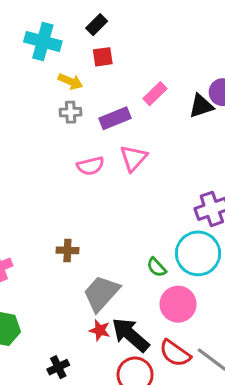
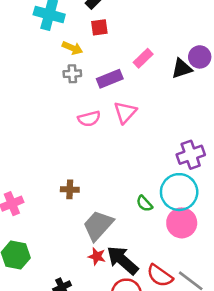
pink circle: (178, 304) -> (182, 223), moved

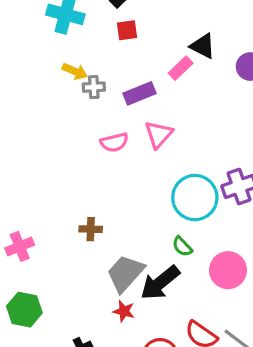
yellow arrow: (72, 48) -> (75, 71), moved
black triangle: (182, 69) -> (203, 46), moved, turned 45
cyan circle: (179, 192) -> (195, 198), moved
black arrow: (123, 260) -> (160, 283), moved, turned -80

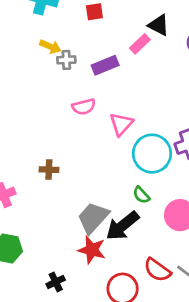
pink triangle: (159, 134) -> (121, 124), moved
brown cross: (91, 229) -> (49, 170), moved
red star: (124, 311) -> (92, 250), size x1.5

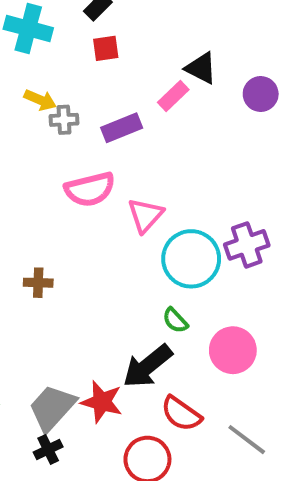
pink semicircle: (84, 107) -> (90, 189), size x1.4
gray trapezoid: (93, 218) -> (52, 408), moved
red semicircle: (157, 270) -> (181, 414), moved

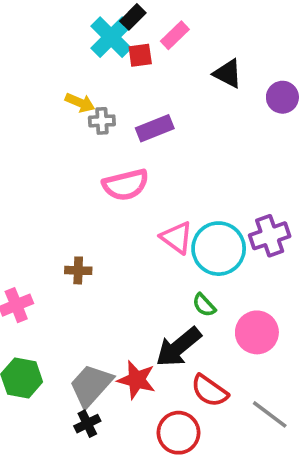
cyan cross: (28, 28) -> (111, 37), moved, turned 30
pink rectangle: (173, 96) -> (175, 35), moved
pink triangle: (145, 215) -> (177, 238), moved, turned -36

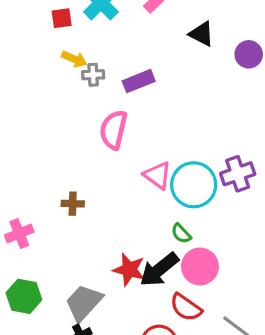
red square: (140, 55) -> (62, 18), moved
pink semicircle: (126, 185) -> (114, 130), turned 117
pink circle: (257, 332) -> (200, 266), moved
red star: (137, 380) -> (129, 270), moved

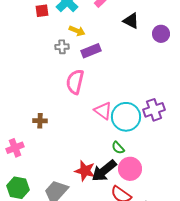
yellow arrow: (74, 59) -> (77, 31), moved
brown cross: (73, 204) -> (40, 121), moved

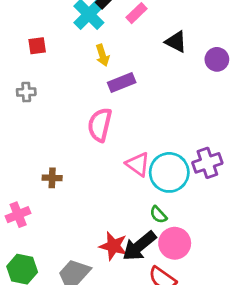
red square: (42, 11) -> (37, 46), moved
yellow arrow: (77, 31) -> (102, 55), turned 49
gray cross: (62, 47) -> (26, 92), moved

